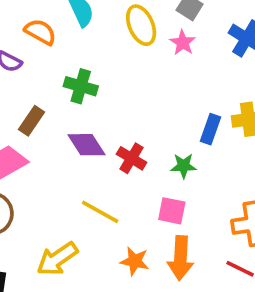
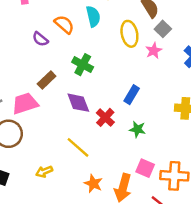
blue rectangle: (211, 129) -> (132, 95), moved
pink square: (172, 211) -> (145, 168), moved
yellow arrow: (57, 259) -> (44, 172), size x0.6

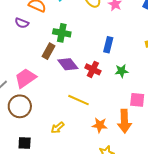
brown rectangle: (47, 80) -> (49, 51), moved

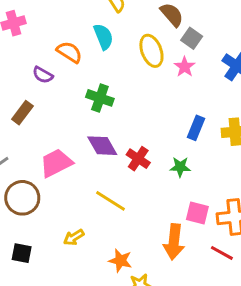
blue rectangle: (108, 45) -> (196, 128), moved
brown rectangle: (49, 51) -> (22, 113), moved
pink trapezoid: (25, 78) -> (56, 163), moved
orange star: (100, 125) -> (120, 261), moved

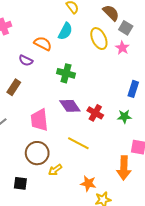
cyan semicircle: (103, 37) -> (65, 31), turned 54
pink trapezoid: (56, 163) -> (39, 120), turned -65
brown circle: (22, 198) -> (37, 153), moved

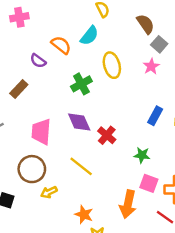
yellow ellipse: (99, 39) -> (112, 65), moved
green cross: (66, 73) -> (81, 84), turned 36
green star: (124, 116) -> (142, 155), moved

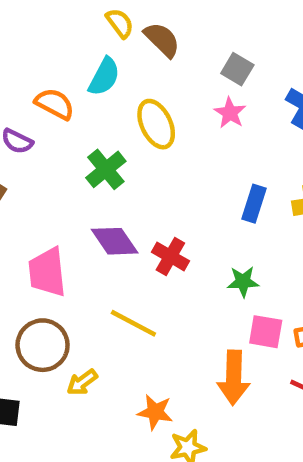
brown semicircle: (146, 24) -> (162, 40), moved

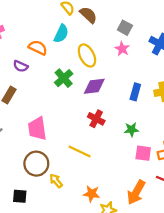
purple diamond: (115, 241) -> (94, 86), moved, turned -60
orange arrow: (234, 378) -> (136, 192), moved, turned 30
yellow arrow: (82, 382) -> (56, 181), turned 88

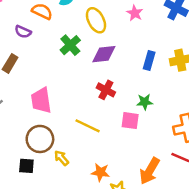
pink square: (143, 153) -> (130, 121), moved
black square: (20, 196) -> (26, 166), moved

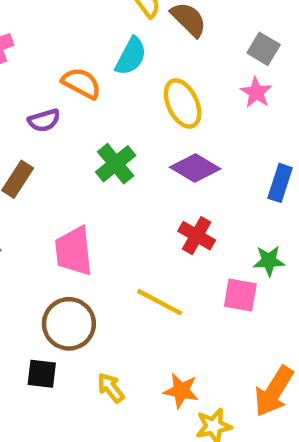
purple semicircle: (23, 32) -> (44, 120), turned -42
green cross: (70, 45) -> (116, 164), moved
purple diamond: (104, 54) -> (195, 168), turned 35
yellow arrow: (62, 158) -> (111, 388), moved

